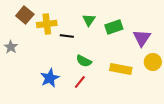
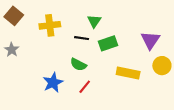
brown square: (25, 15) -> (14, 16), moved
green rectangle: (114, 27) -> (108, 43), moved
black line: (67, 36) -> (82, 38), moved
green semicircle: (84, 61) -> (78, 65), moved

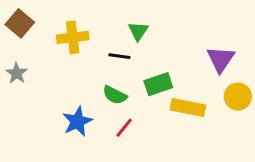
green rectangle: (108, 43) -> (158, 84), moved

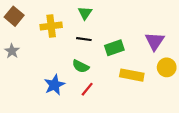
green triangle: (138, 31) -> (85, 13), moved
green rectangle: (158, 84) -> (114, 48), moved

